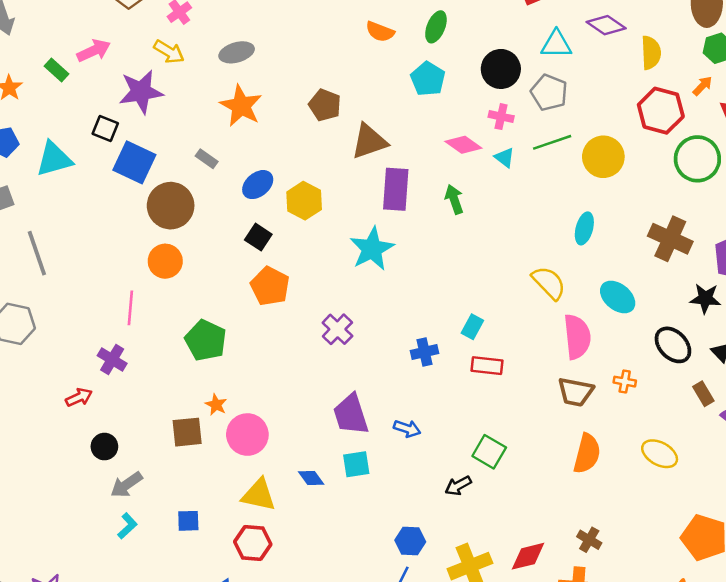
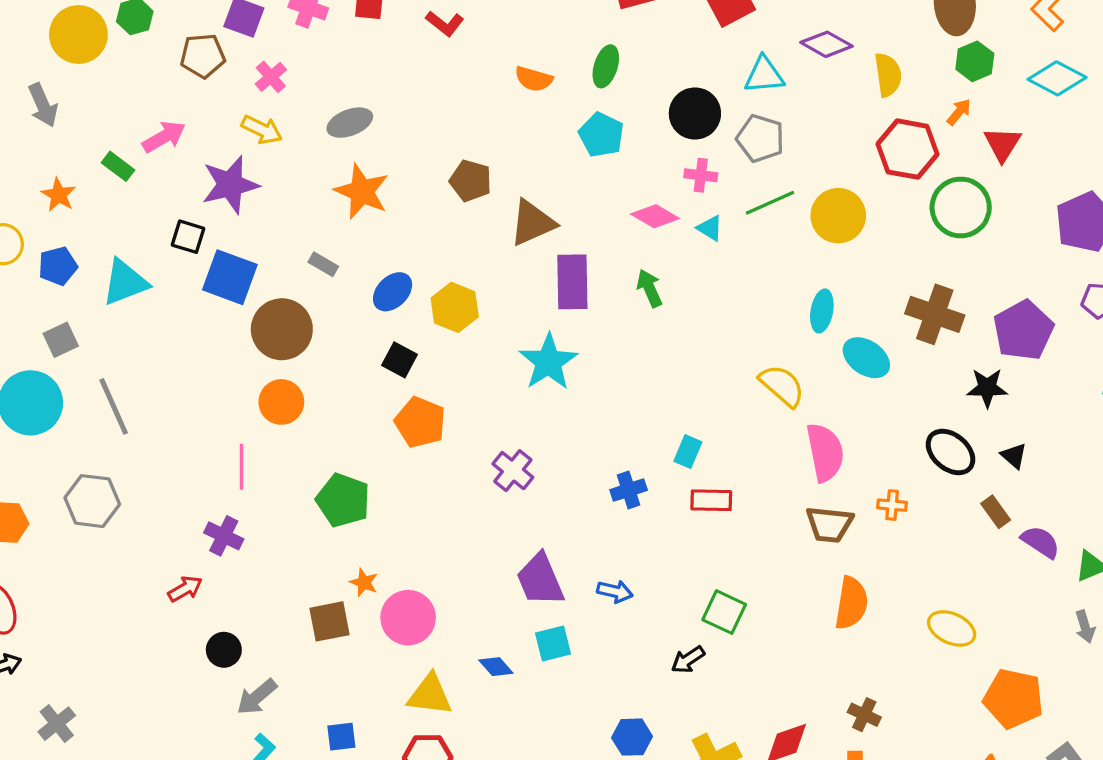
cyan ellipse: (618, 297) -> (866, 358), moved
yellow ellipse: (660, 454) -> (952, 628), moved

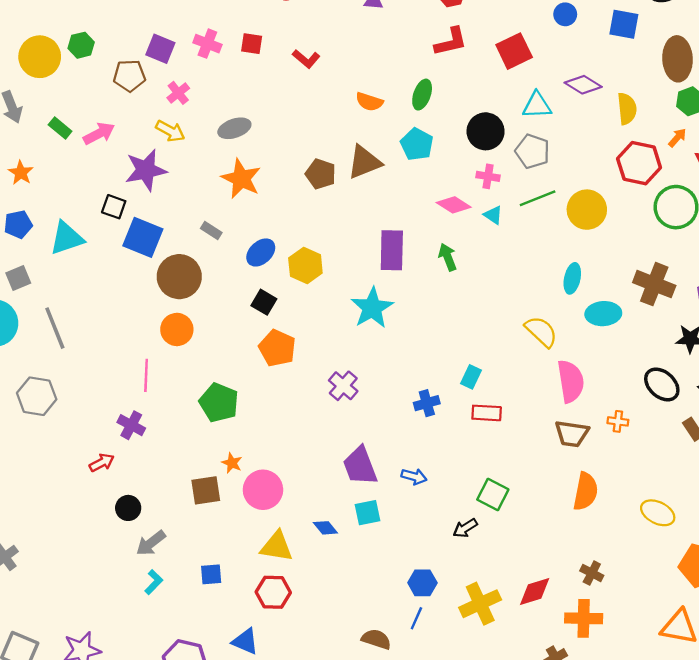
green rectangle: (118, 166) -> (60, 128), moved
brown triangle: (532, 223) -> (364, 162), moved
cyan ellipse: (866, 358) -> (603, 314), turned -40

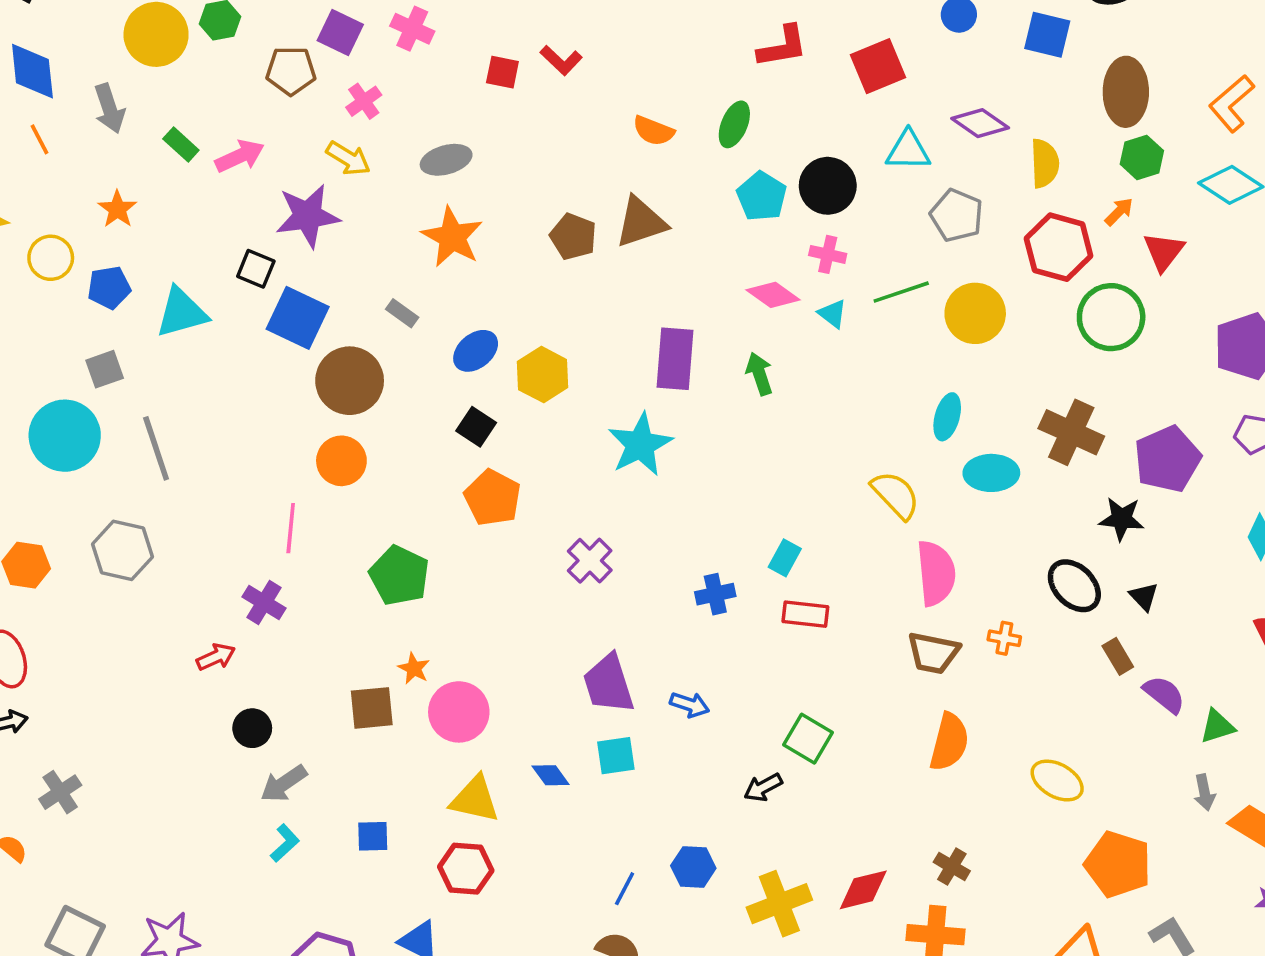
red square: (252, 44) -> (502, 72), moved
cyan pentagon: (417, 144) -> (762, 196), moved
gray pentagon: (532, 151) -> (957, 215), moved
blue line: (416, 618) -> (625, 889), moved

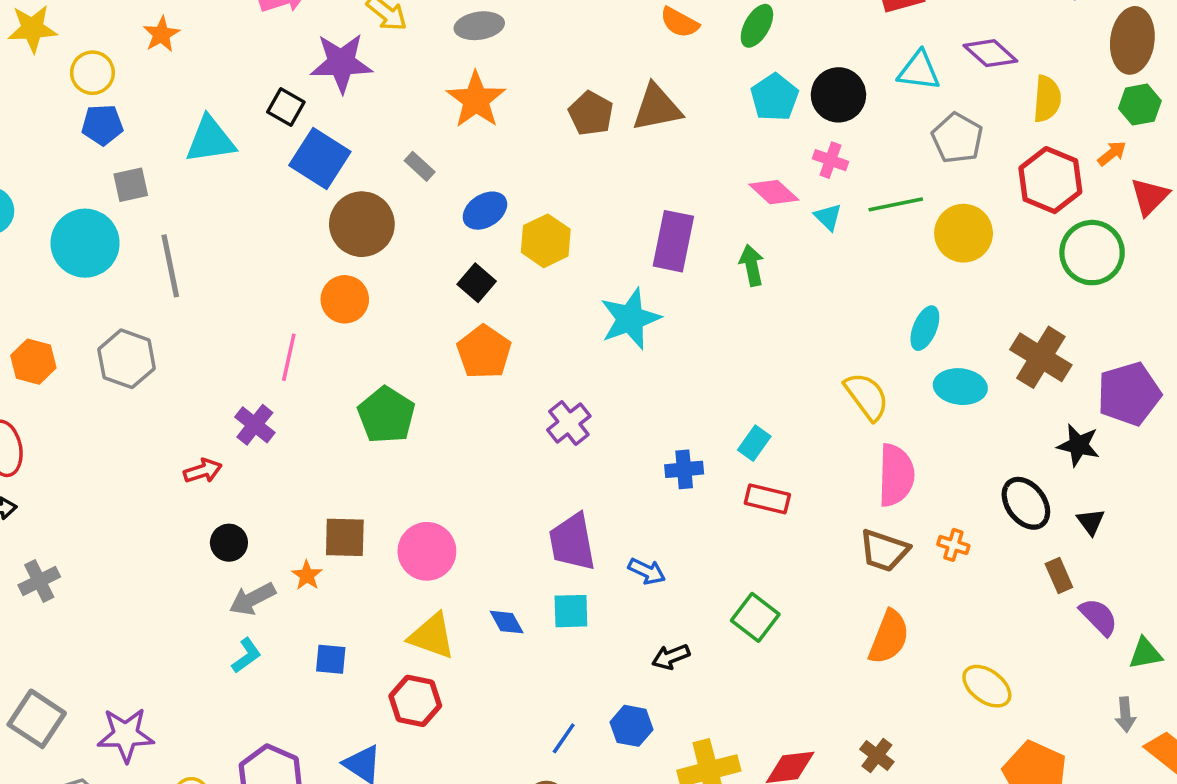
blue pentagon: (109, 288) -> (102, 125), moved
orange star: (414, 668) -> (307, 575), moved
black arrow: (763, 787) -> (671, 657), moved

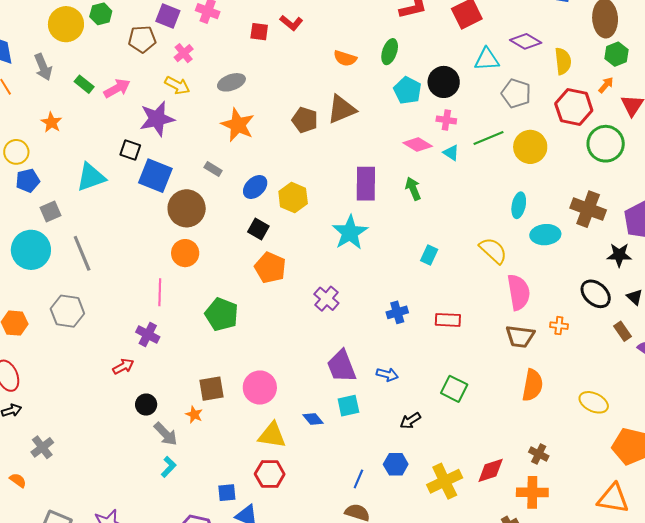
cyan rectangle: (754, 443) -> (429, 255), moved
gray arrow: (252, 599) -> (166, 434), turned -96
blue square: (331, 659) -> (227, 493), moved

